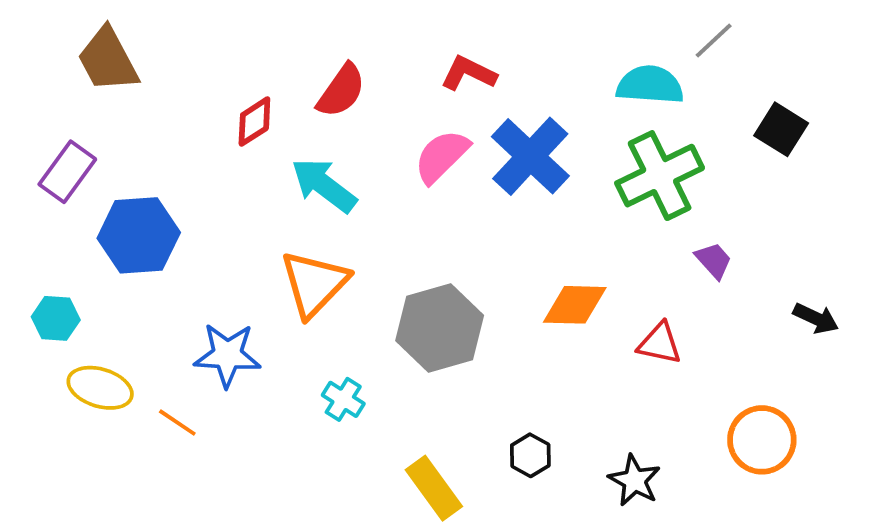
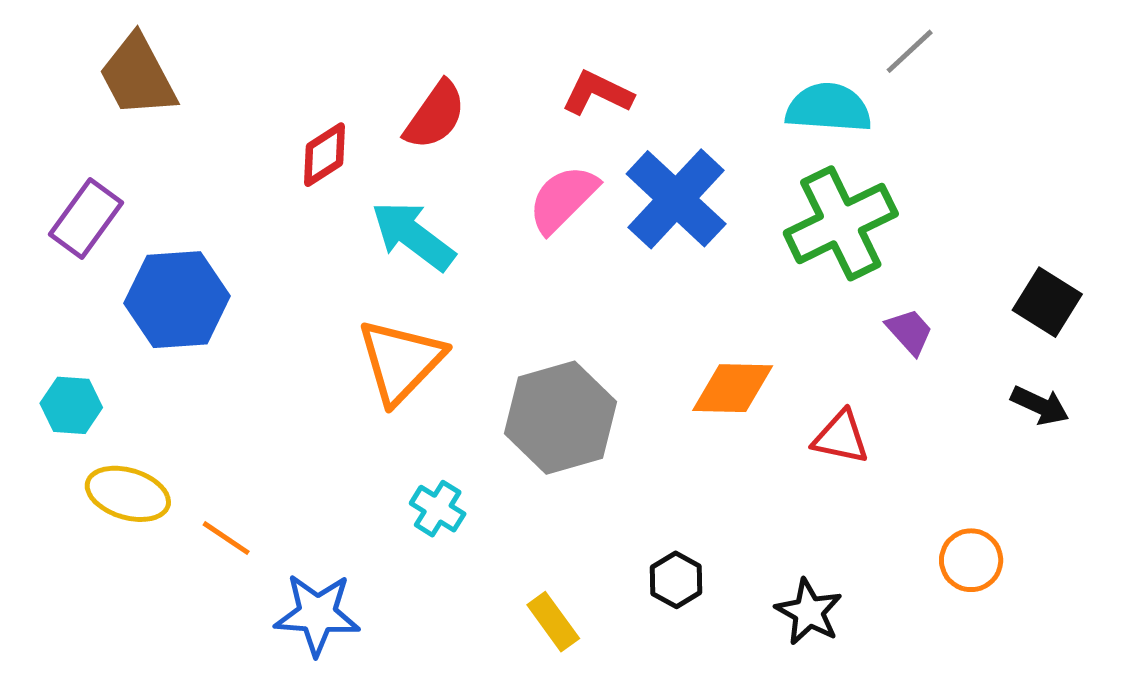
black square: (781, 129) -> (1047, 302), moved
blue star: (227, 355) -> (317, 614), moved
orange circle: (762, 440) -> (971, 560), size x0.7
yellow rectangle: (434, 488) -> (553, 622), size x0.7

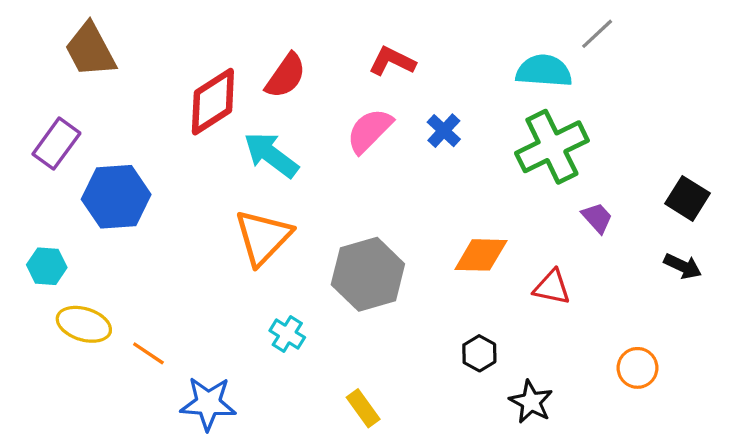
red diamond: (325, 155) -> (213, 102), size x1.6
blue cross: (676, 199) -> (444, 131), size x0.5
black hexagon: (676, 580) -> (479, 353), moved

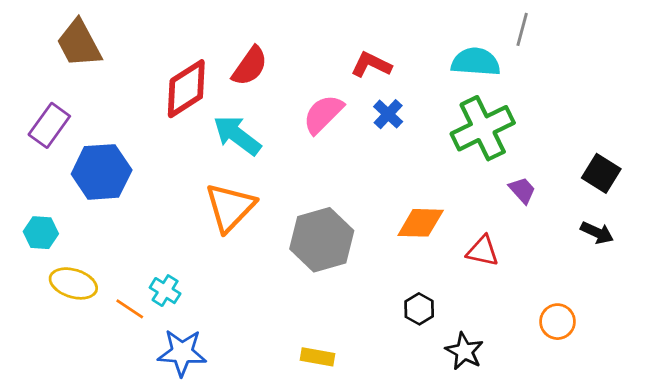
gray line: (597, 34) -> (522, 29), turned -32
red L-shape: (392, 61) -> (371, 65), moved
cyan cross: (287, 334) -> (165, 291), moved
yellow rectangle: (363, 408) -> (318, 357), turned -44

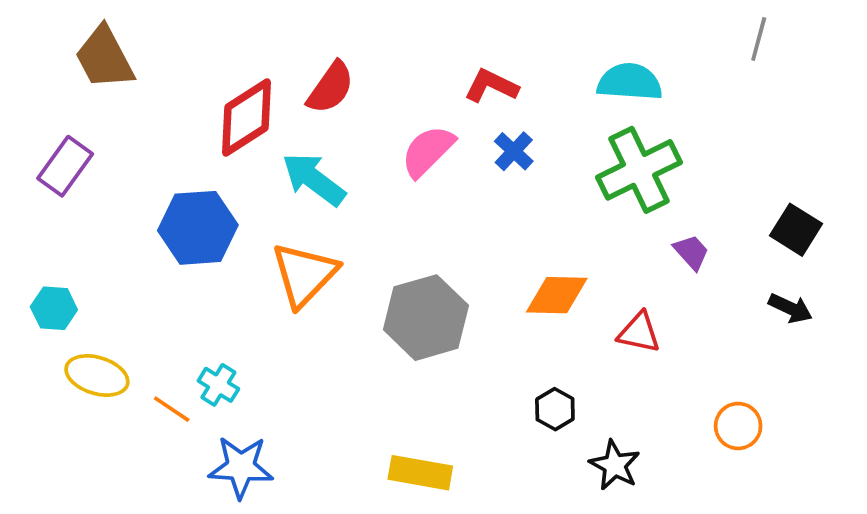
gray line: (522, 29) -> (759, 39), moved
blue hexagon: (102, 172) -> (198, 228), moved
yellow rectangle: (318, 357) -> (420, 473), size x1.4

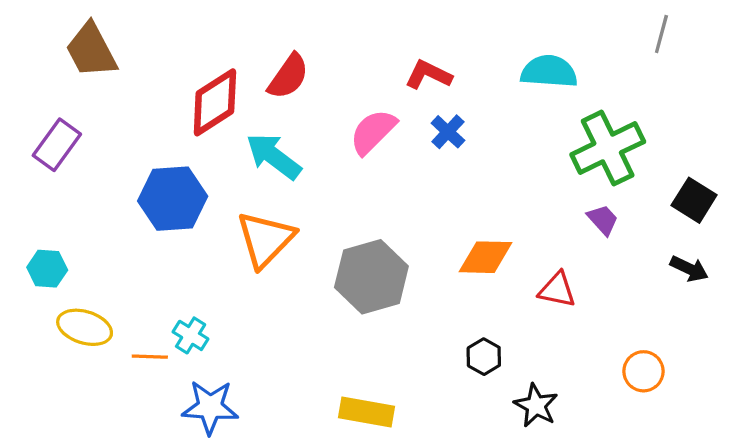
green cross: (639, 170) -> (608, 148), moved
orange line: (172, 409) -> (150, 357), turned -32

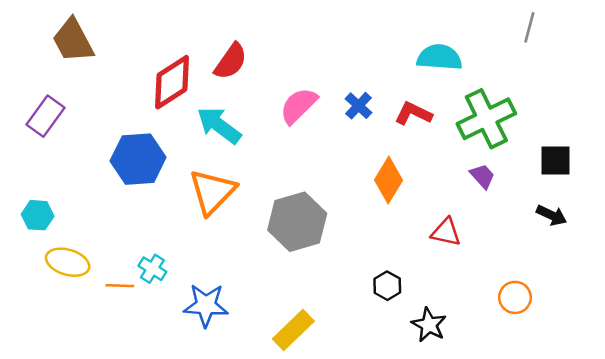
red L-shape: (428, 75) -> (413, 113), moved
black square: (694, 200) -> (555, 160), turned -32
orange diamond: (485, 257) -> (389, 180), moved, turned -60
blue star: (210, 407) -> (206, 305), moved
yellow rectangle: (366, 412) -> (293, 330), turned -54

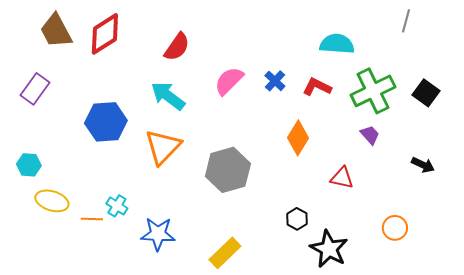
red diamond: (172, 82) -> (105, 34), moved
black square: (555, 160) -> (426, 93), moved, turned 36
black star: (429, 325) -> (329, 249), size x1.4

